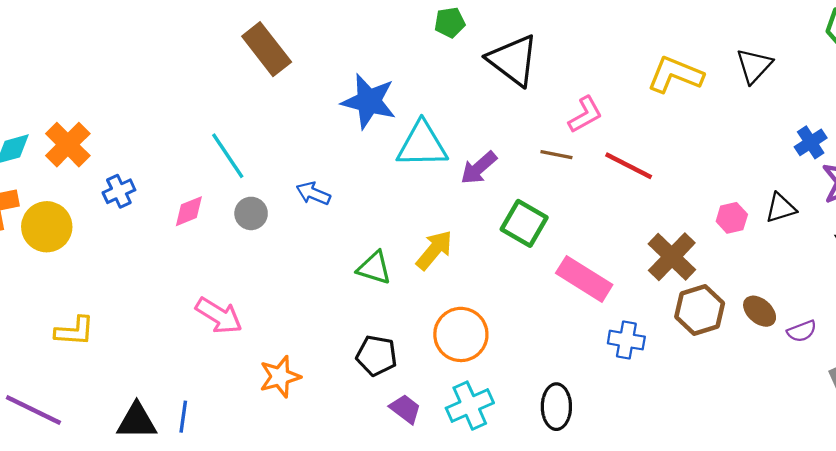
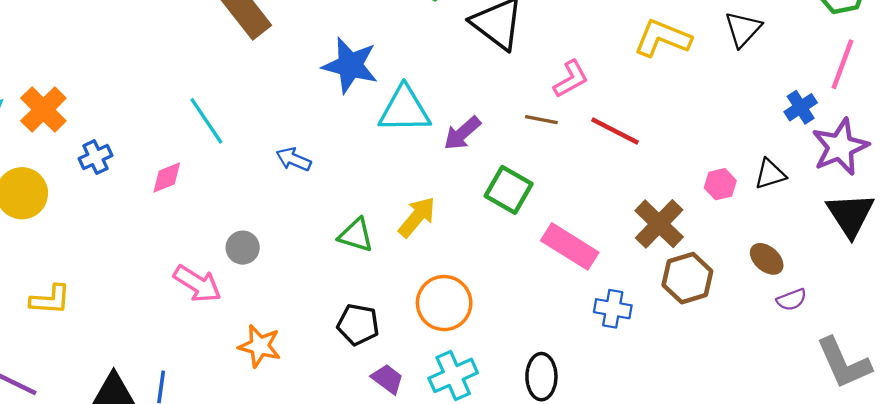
gray circle: (251, 213) -> (243, 248), moved
brown ellipse: (760, 311) -> (767, 259), moved
orange star: (280, 377) -> (260, 346), turned 30

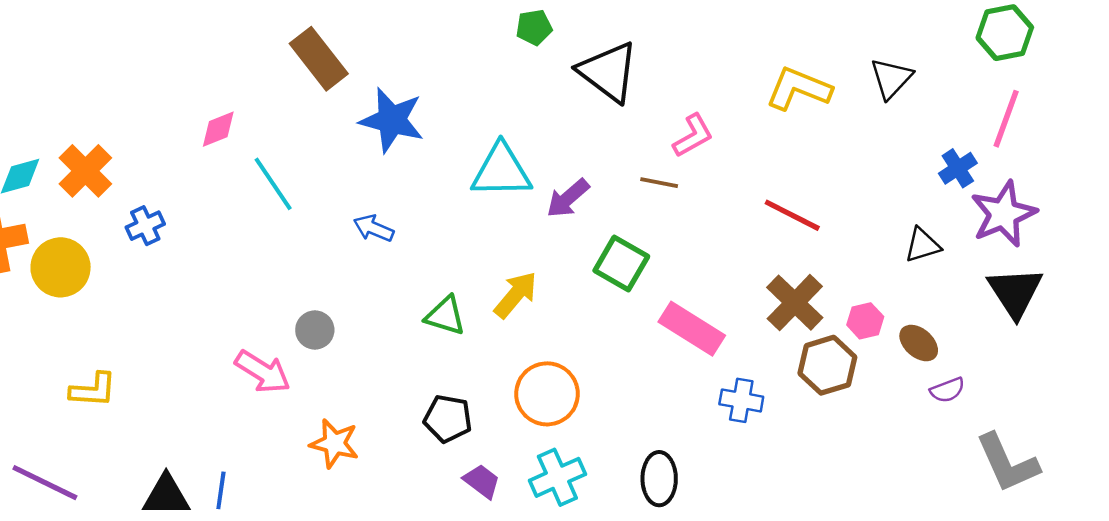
blue star: (350, 65) -> (392, 120), moved
red line: (615, 131) -> (792, 215), moved
pink diamond: (167, 177) -> (218, 129), moved
pink hexagon: (720, 184) -> (865, 321), moved

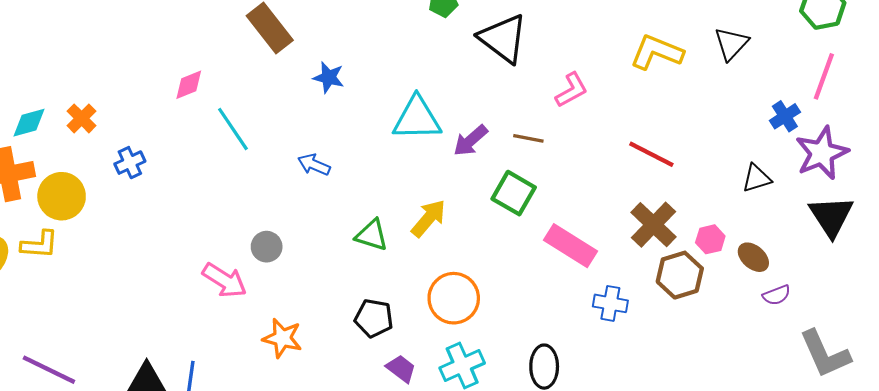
blue star: (392, 120) -> (329, 77), size x0.6
orange cross: (85, 171) -> (82, 118), size x0.7
brown line: (659, 183) -> (528, 138), moved
yellow L-shape: (93, 390) -> (39, 245), moved

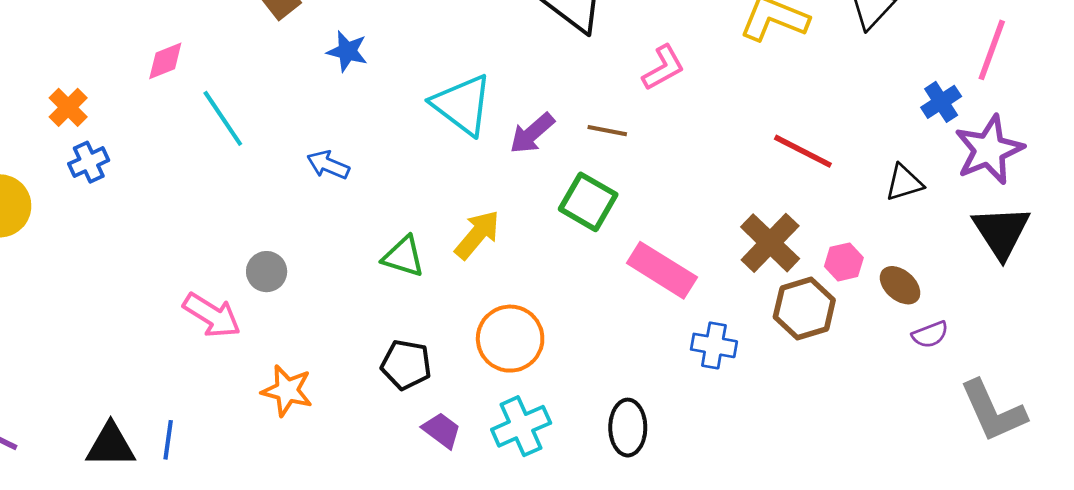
orange cross: (82, 118) -> (68, 107), moved
cyan triangle: (417, 118) -> (462, 105), turned 38
red line: (651, 154) -> (803, 151), moved

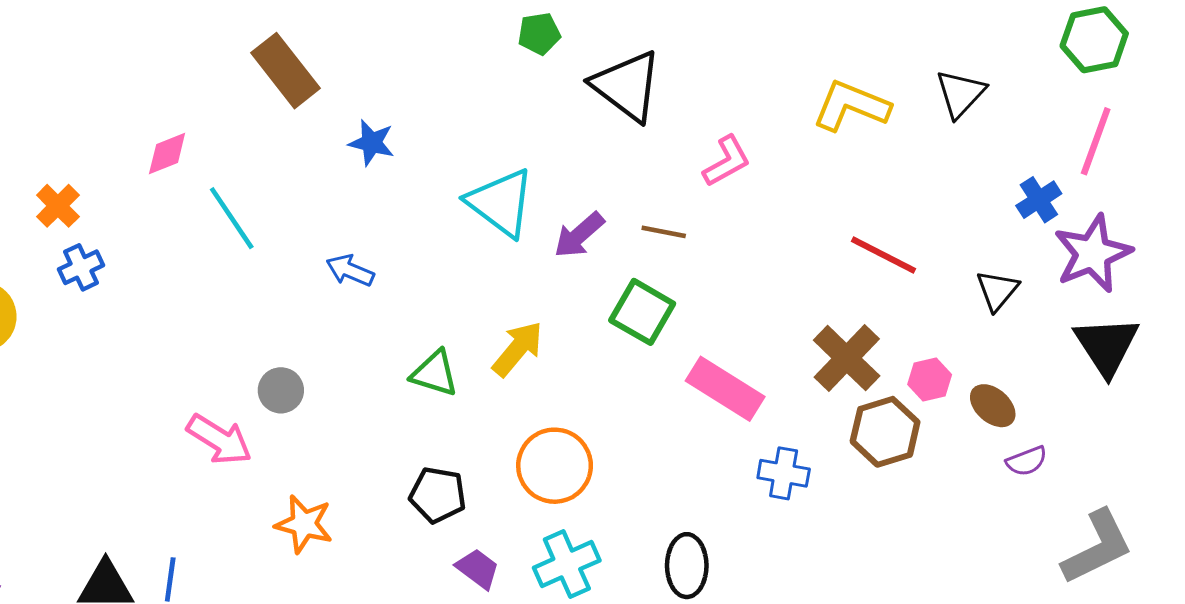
black triangle: (904, 183) -> (997, 290), turned -33
gray L-shape: (993, 411) -> (1097, 547), turned -92

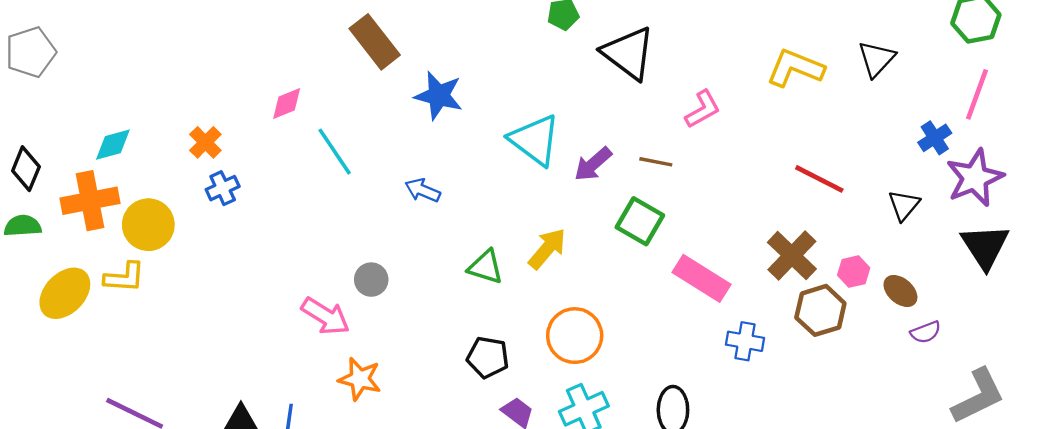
blue star: (372, 143) -> (439, 96), size x1.4
orange star: (304, 524) -> (360, 379), moved

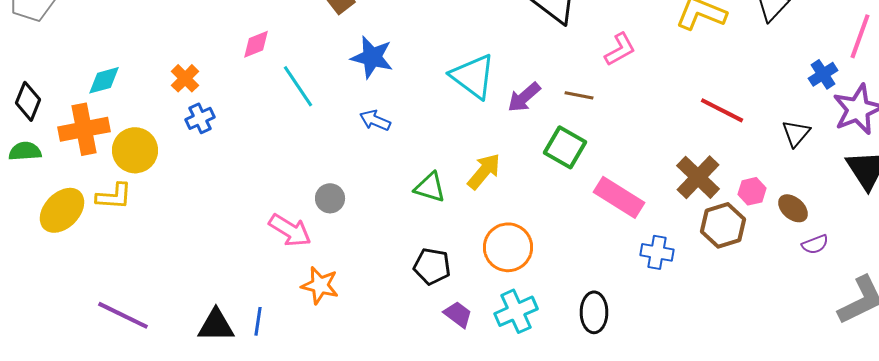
blue star: (439, 96) -> (372, 57), moved

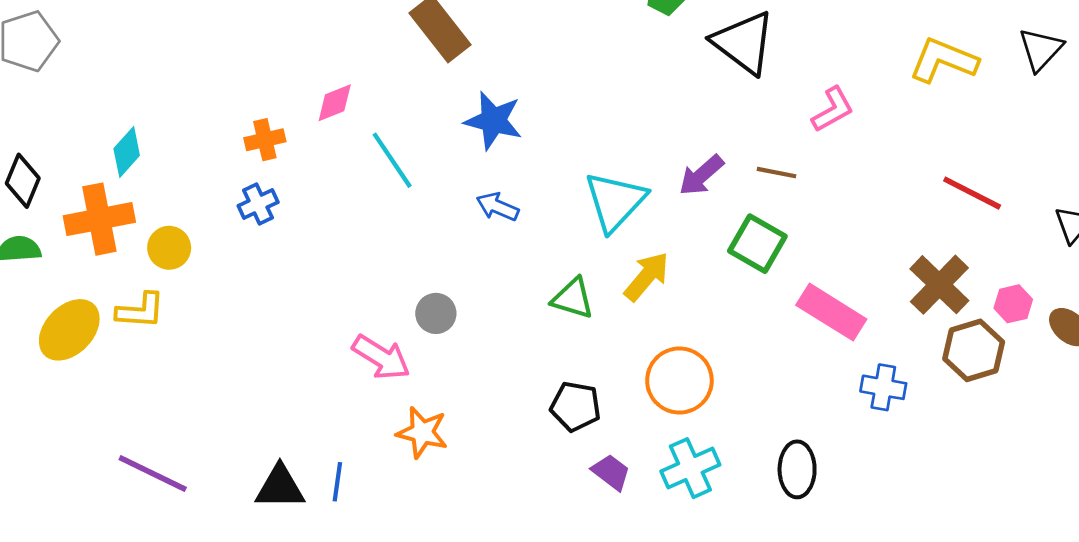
cyan triangle: (473, 76) -> (615, 201), moved, turned 36
orange cross: (185, 78) -> (265, 140), moved, turned 32
cyan diamond: (104, 80) -> (127, 152), turned -33
yellow circle: (135, 150) -> (169, 248), size x0.7

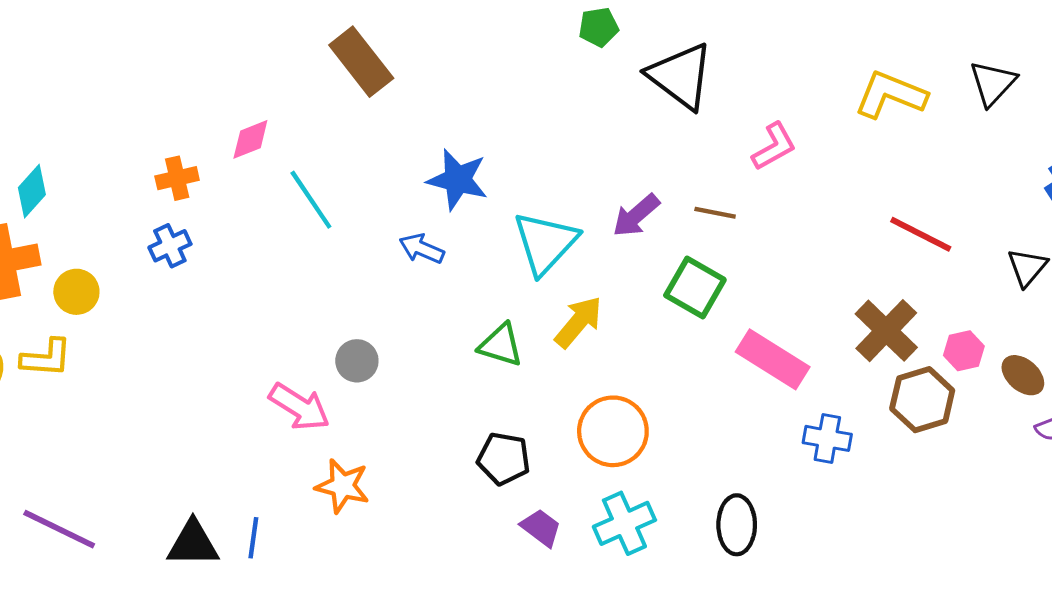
blue star: (493, 121) -> (458, 180), moved

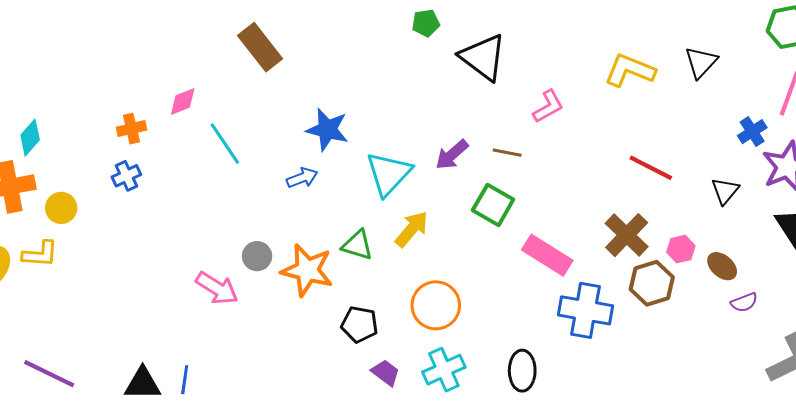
blue arrow: (422, 249) -> (302, 178), turned 136
blue cross: (827, 438) -> (585, 310), size x1.6
orange star: (343, 486) -> (307, 270), moved, size x1.4

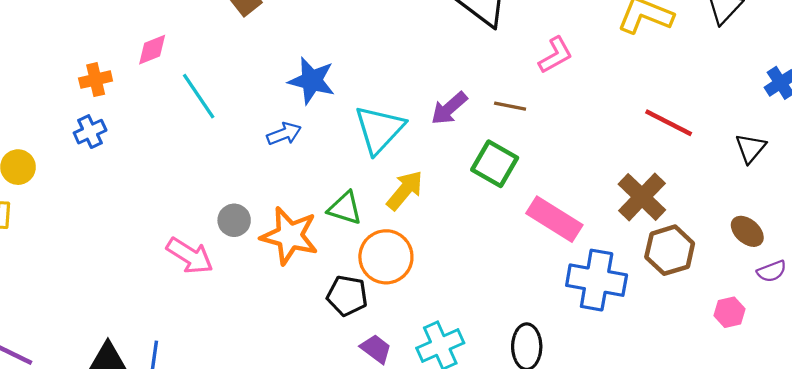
pink hexagon: (681, 249) -> (730, 312), moved
orange circle: (436, 305) -> (386, 257), moved

